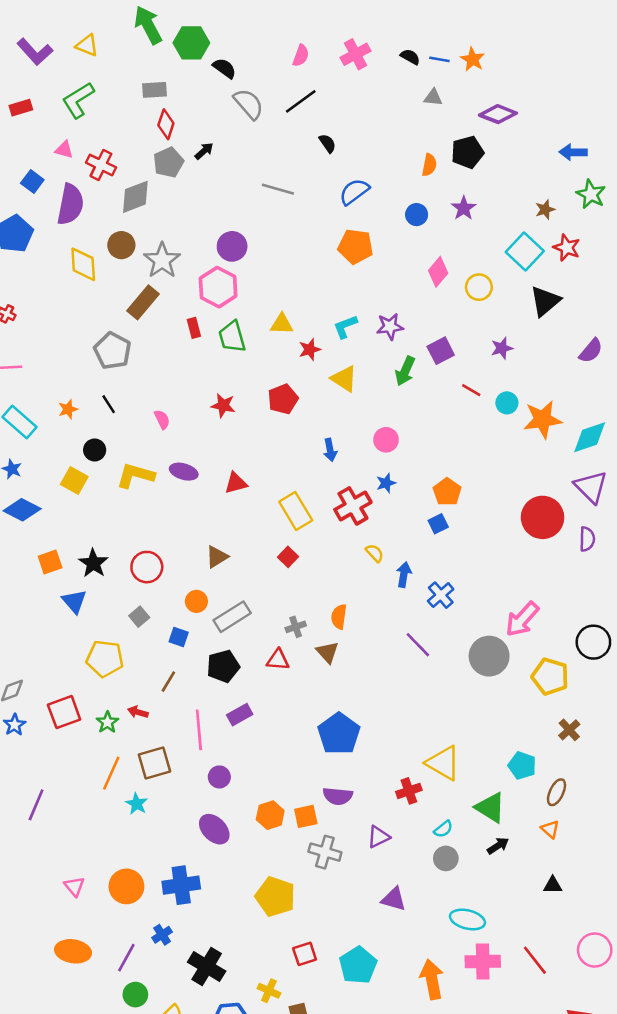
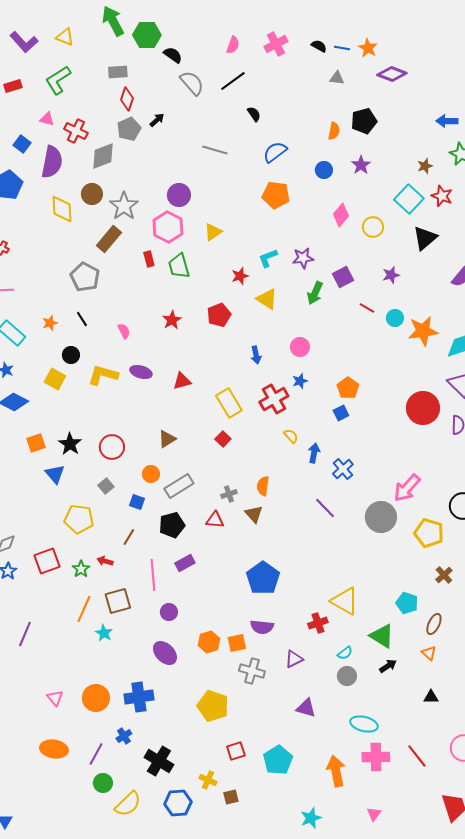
purple diamond: (498, 114) -> (392, 74), moved
yellow triangle: (282, 324) -> (213, 232), moved, turned -36
red star: (223, 405) -> (172, 320), turned 30

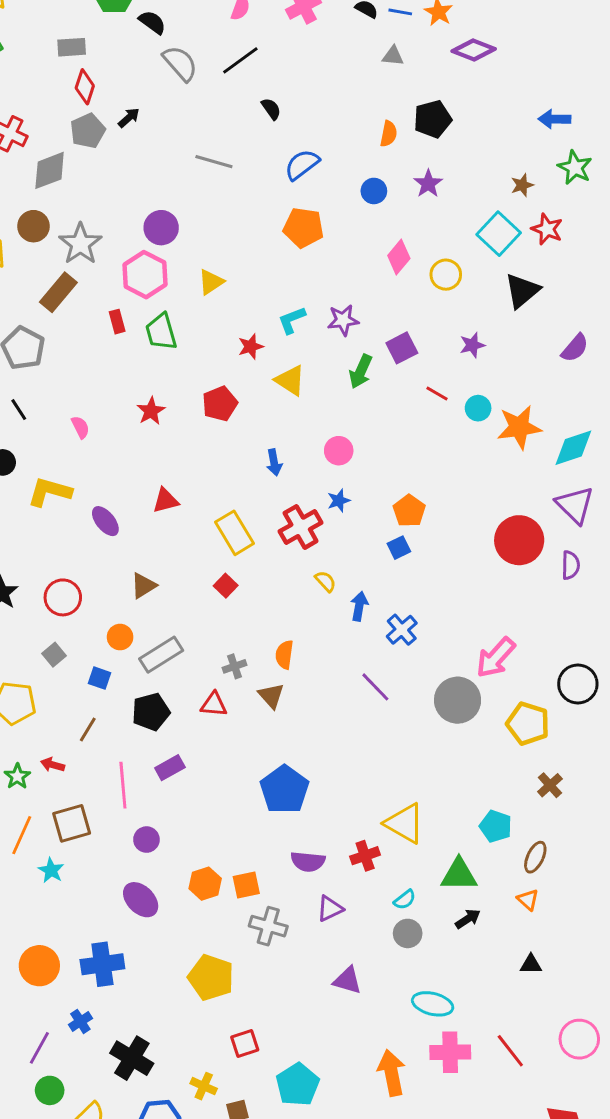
purple ellipse: (141, 372) -> (105, 521), moved, turned 35
purple semicircle: (262, 627) -> (308, 862), moved
green triangle: (382, 636) -> (459, 875), turned -32
cyan pentagon: (278, 760) -> (298, 1085), moved

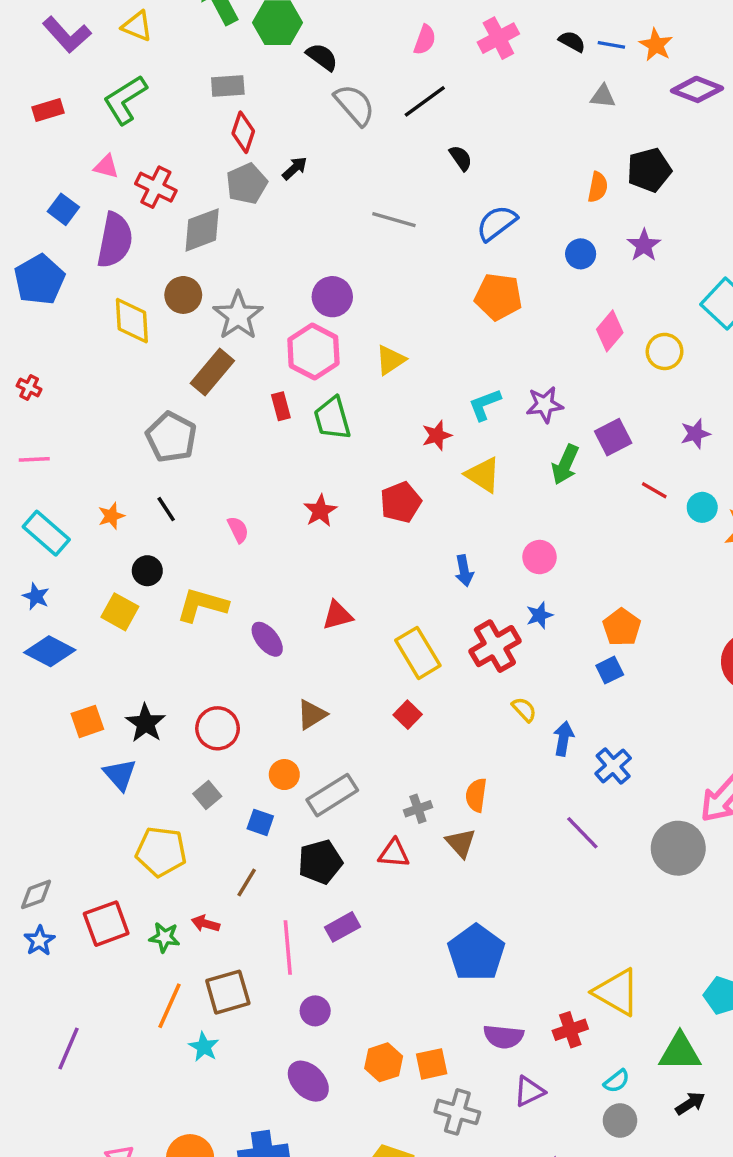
green star: (17, 776) -> (164, 937), turned -30

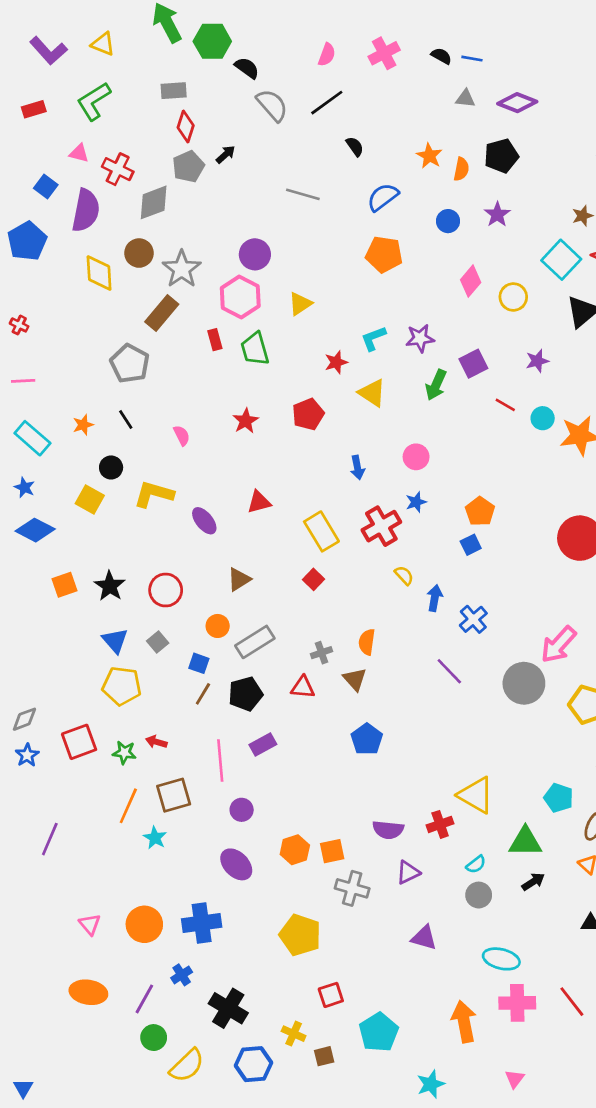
orange star: (656, 45) -> (429, 156), moved
purple diamond: (697, 89) -> (517, 103), moved
blue triangle: (120, 775) -> (115, 641), moved
brown line: (247, 882) -> (203, 694), moved
blue pentagon: (476, 953) -> (367, 739), moved, size x0.7

